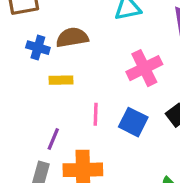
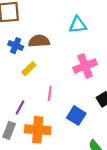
yellow rectangle: (61, 80) -> (29, 69), turned -48
blue square: (133, 122) -> (76, 116), moved

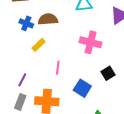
pink cross: (85, 66) -> (90, 42), turned 35
purple line: (20, 107) -> (22, 80), moved

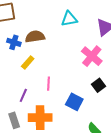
pink cross: (90, 42) -> (92, 56), moved, turned 30
purple line: (22, 80) -> (23, 95), moved
gray rectangle: (20, 102) -> (14, 120), turned -35

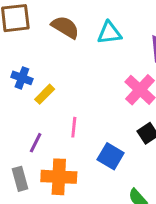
brown semicircle: (35, 37) -> (65, 27), moved, turned 36
blue cross: (14, 42) -> (22, 78), moved

